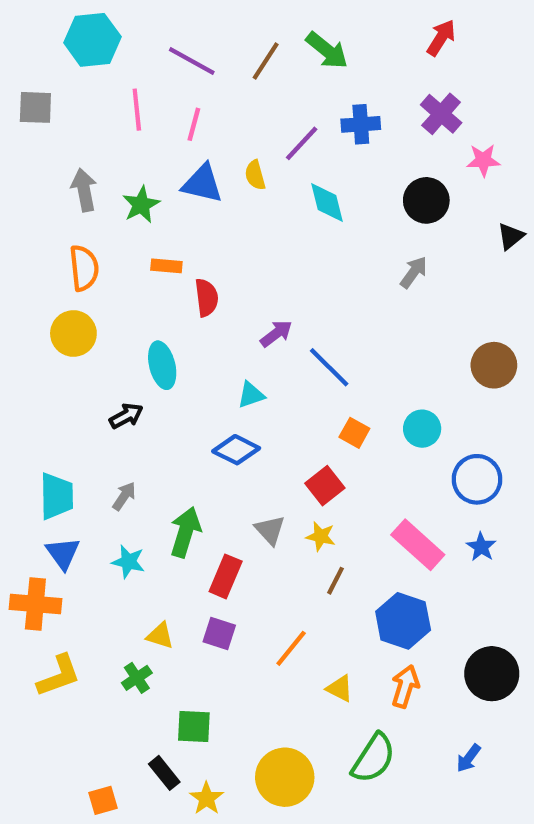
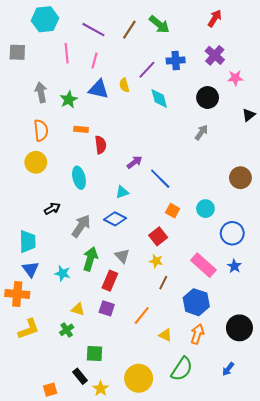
black arrow: (126, 416) -> (52, 209), moved
gray arrow: (124, 496) -> (81, 226), moved, size x1.6
gray triangle: (270, 530) -> (122, 256), moved

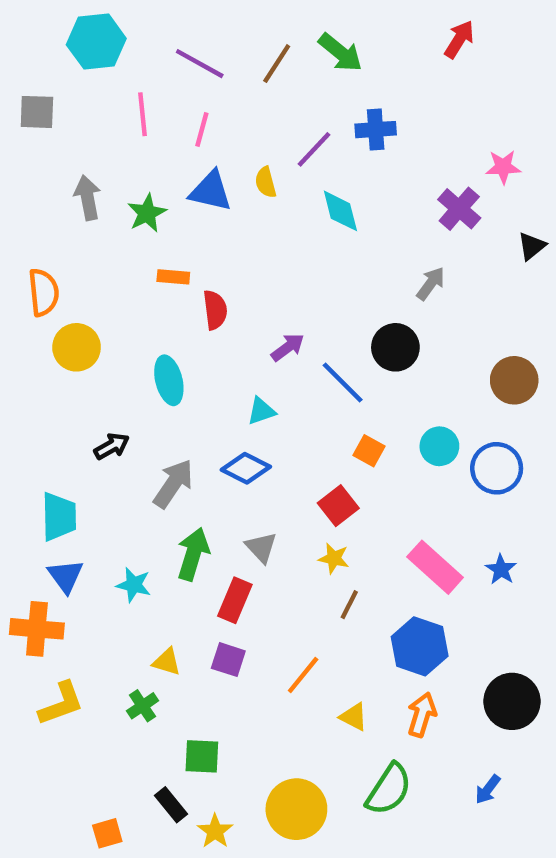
purple cross: (215, 55) -> (459, 209), moved
black circle: (208, 97) -> (395, 347), moved
orange semicircle: (41, 130) -> (44, 292), moved
blue circle: (232, 233) -> (497, 468), moved

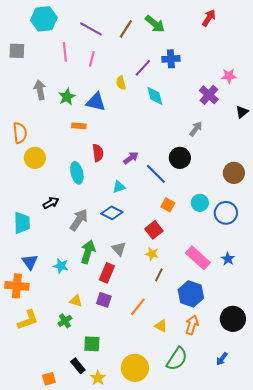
blue triangle: (211, 191) -> (96, 102), moved
red semicircle: (215, 310) -> (98, 153), moved
cyan trapezoid: (59, 517) -> (22, 223), moved

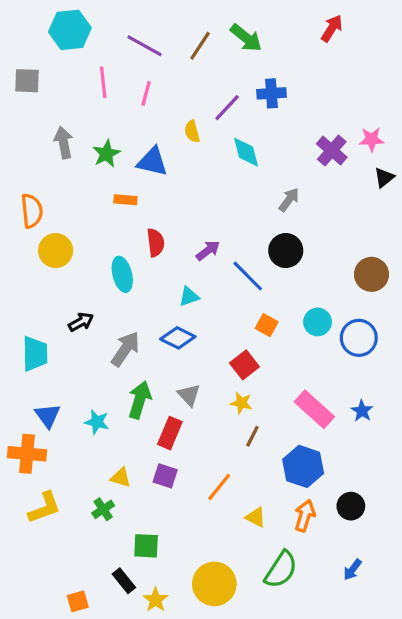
pink star: (229, 76) -> (371, 139), moved
gray arrow: (196, 129) -> (289, 200), moved
black circle: (233, 319) -> (351, 506), moved, size x0.7

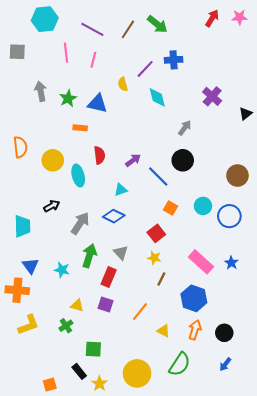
pink star: (371, 139) -> (240, 17), moved
orange semicircle: (32, 211) -> (20, 147), moved
yellow circle: (56, 251) -> (53, 160), moved
black circle: (351, 506) -> (224, 333), moved

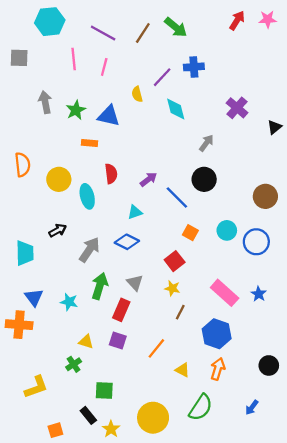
yellow L-shape: (28, 325) -> (36, 387), moved
black circle: (224, 333) -> (269, 365), moved

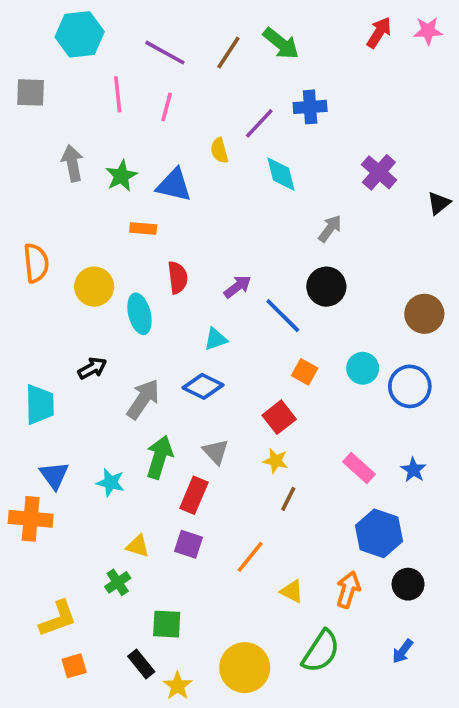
pink rectangle: (225, 293) -> (359, 468), size x0.7
blue hexagon: (217, 334) -> (379, 533), moved
black circle: (269, 365) -> (408, 584), moved
orange square: (55, 430) -> (74, 666), moved

